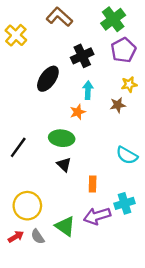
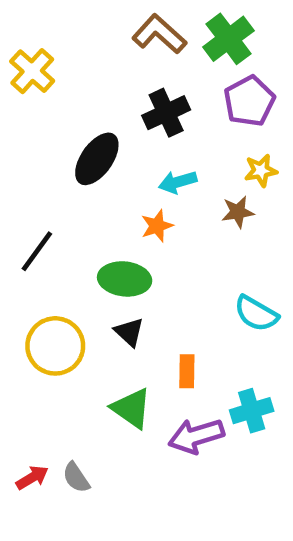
brown L-shape: (59, 17) -> (159, 34), moved
cyan arrow: (88, 90) -> (178, 182), turned -108
black line: (18, 147) -> (37, 251), moved
yellow circle: (27, 206) -> (55, 346), moved
green triangle: (65, 226) -> (131, 408), moved

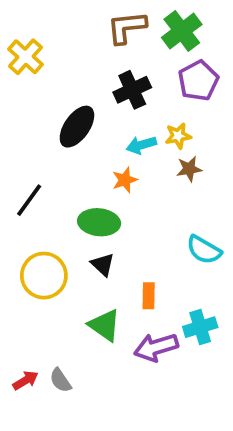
brown L-shape: (159, 34) -> (127, 27), turned -48
yellow star: (261, 170) -> (178, 136), moved

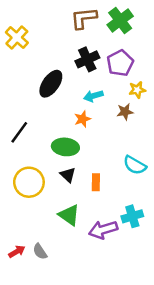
purple pentagon: (198, 81) -> (120, 63), moved
yellow star: (178, 136) -> (137, 90), moved
orange rectangle: (149, 296) -> (96, 182), moved

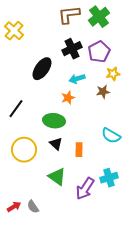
purple arrow: (103, 230) -> (85, 189), turned -40

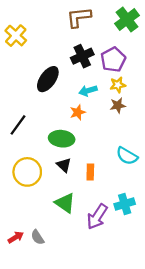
green cross: (99, 17) -> (127, 19), moved
yellow star: (113, 74) -> (118, 85), moved

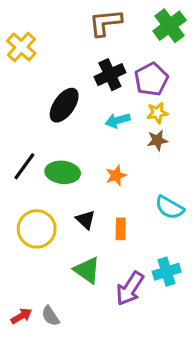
orange star: (78, 112) -> (116, 175), moved
green ellipse: (62, 139) -> (63, 172), moved

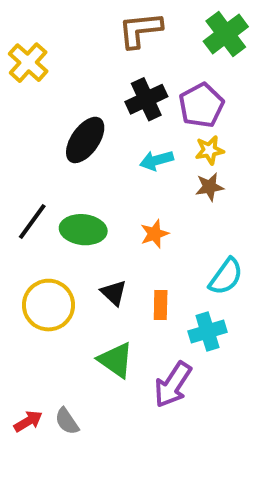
cyan semicircle: (170, 208) -> (226, 277), turned -84
cyan cross: (167, 272) -> (207, 332), moved

